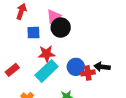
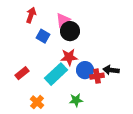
blue square: (33, 33) -> (43, 36), turned 32
red star: (47, 54) -> (69, 57), moved

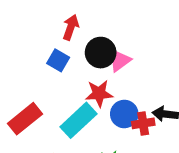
red arrow: (31, 15) -> (71, 27), moved
pink triangle: (63, 20) -> (120, 60), moved
red rectangle: (22, 73) -> (25, 119), size x1.5

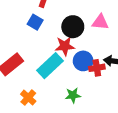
black circle: (101, 53) -> (73, 27), moved
pink triangle: (120, 60) -> (100, 22), moved, turned 42

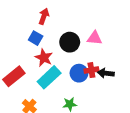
red star: (65, 46) -> (44, 58), moved, turned 30
red cross: (97, 68) -> (91, 70), moved

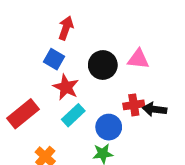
blue circle: (79, 73) -> (109, 127), moved
cyan rectangle: (49, 77) -> (73, 115), size x0.7

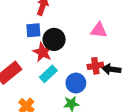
blue square: (54, 59) -> (33, 30), turned -35
black circle: (103, 65) -> (54, 39), moved

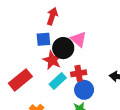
pink triangle: (99, 30) -> (79, 39), moved, turned 35
red cross: (95, 66) -> (79, 73), moved

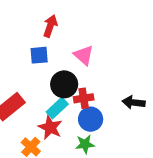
black circle: (63, 48) -> (64, 84), moved
red star: (52, 60) -> (50, 127), moved

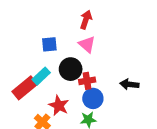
red arrow: (50, 26) -> (86, 20), moved
cyan rectangle: (57, 108) -> (41, 76), moved

